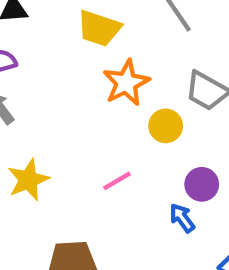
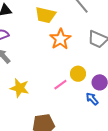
yellow circle: (166, 126) -> (78, 74), moved
yellow star: (28, 180) -> (20, 88), turned -30

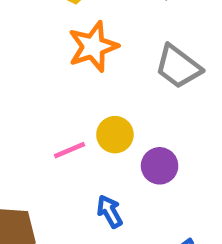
blue arrow: (92, 99) -> (110, 211), moved

